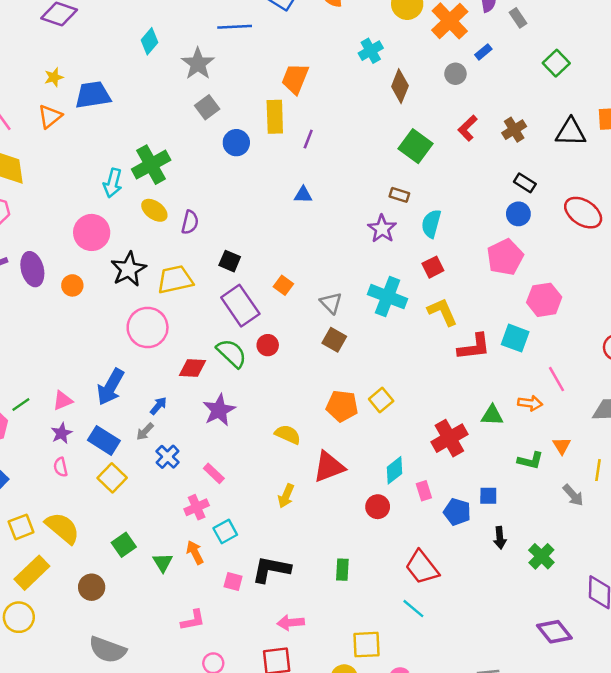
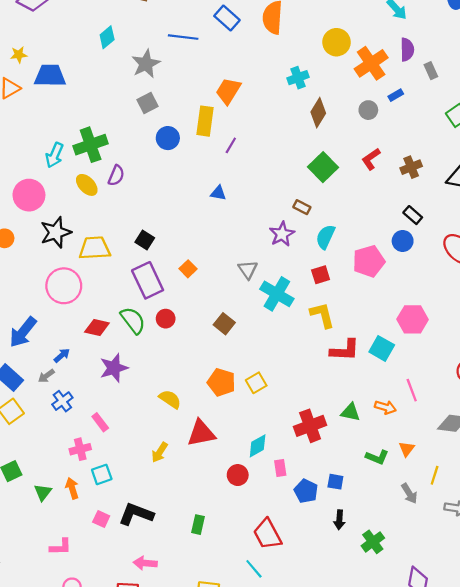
purple semicircle: (190, 222) -> (116, 175), moved
pink pentagon: (505, 257) -> (369, 261), moved
gray triangle: (331, 303) -> (248, 270), moved

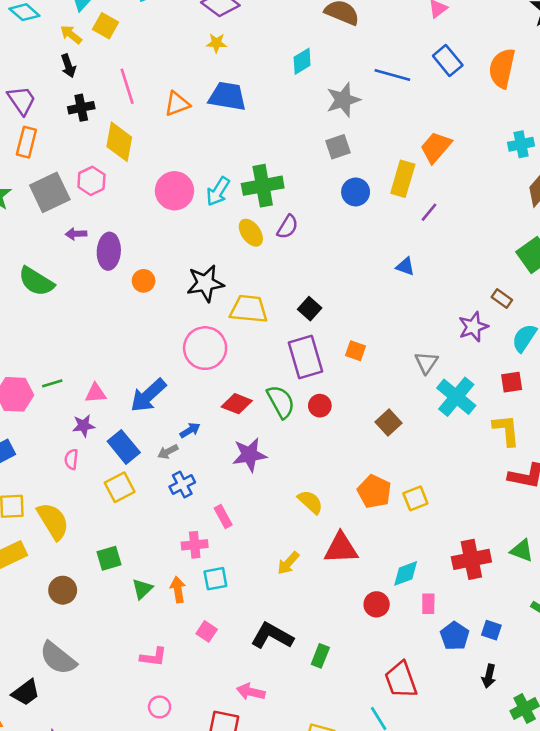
yellow star: (19, 55) -> (216, 43), moved
pink circle: (29, 195) -> (174, 191), moved
orange square: (188, 269) -> (355, 351), turned -35
black L-shape: (136, 514) -> (272, 636), moved

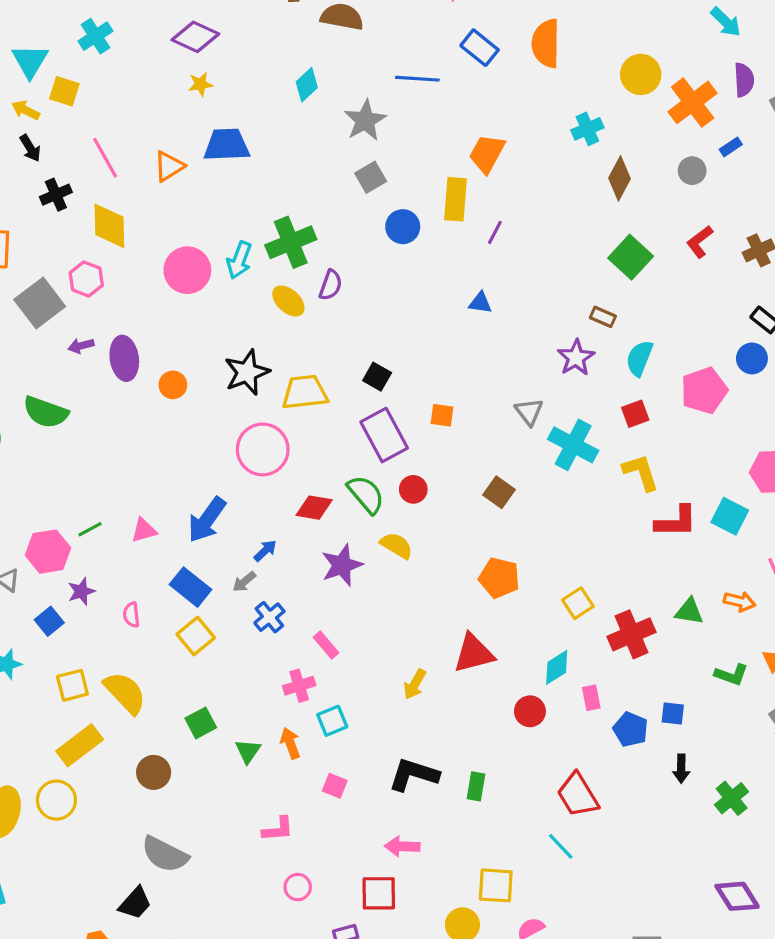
purple star: (84, 426) -> (81, 591), moved
yellow square: (415, 498) -> (578, 603), moved
yellow semicircle: (310, 502) -> (396, 545), moved

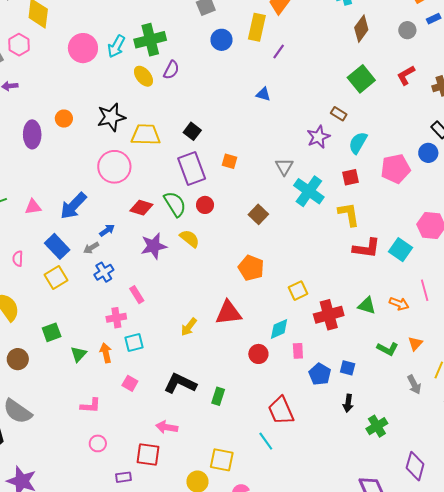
purple ellipse: (124, 358) -> (32, 134), moved

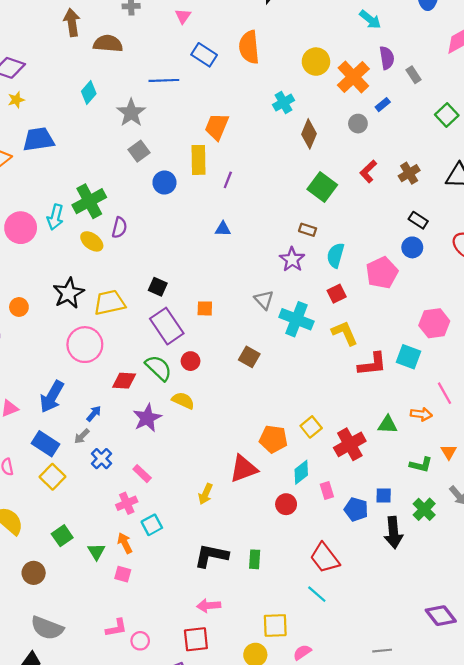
orange pentagon: (251, 268) -> (273, 439), moved
pink square: (130, 383) -> (123, 574), moved
black arrow: (348, 403) -> (393, 532), size x1.6
pink L-shape: (91, 406) -> (116, 628), moved
green cross: (377, 426) -> (424, 509), moved

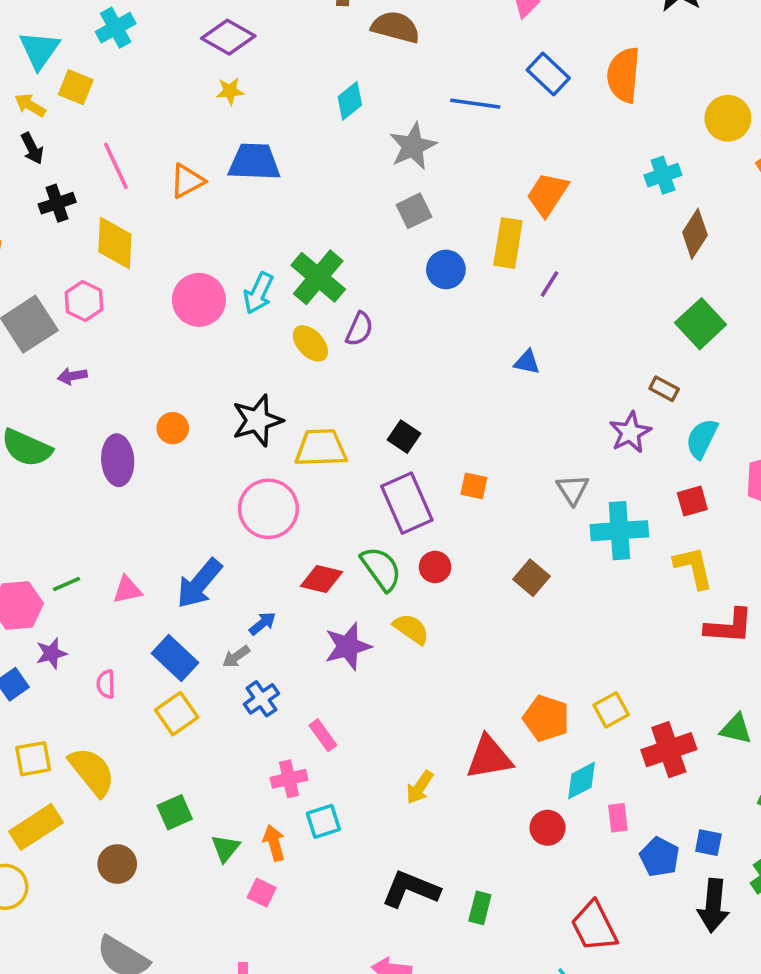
green cross: (89, 201) -> (318, 277), turned -32
cyan cross: (296, 319) -> (619, 531), turned -36

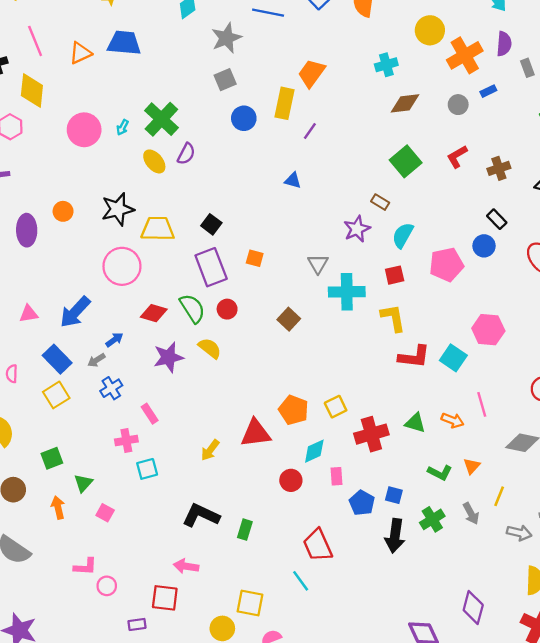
brown diamond: (695, 234) -> (405, 103), turned 48
cyan arrow: (258, 293) -> (123, 127), size x0.6
orange arrow: (274, 843) -> (58, 507), moved

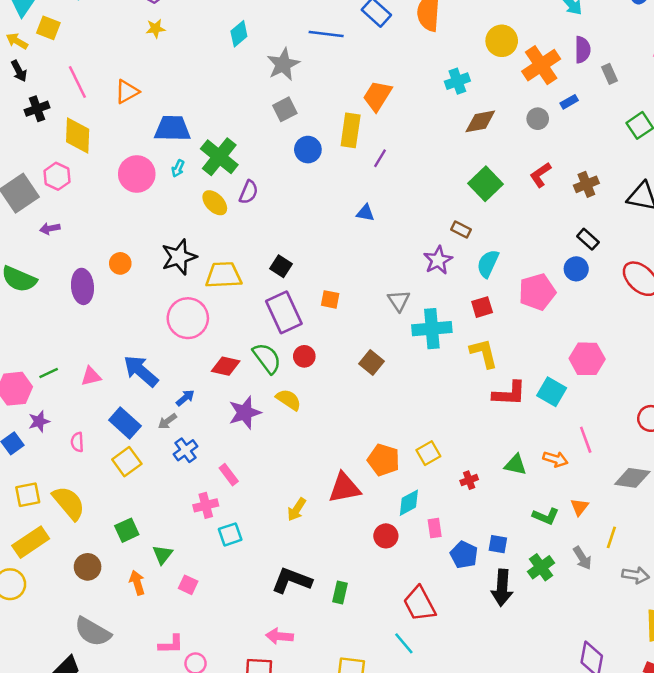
blue trapezoid: (124, 43) -> (172, 129), moved
blue arrow: (75, 312) -> (141, 371), turned 92
red cross: (371, 434) -> (469, 480), size x0.5

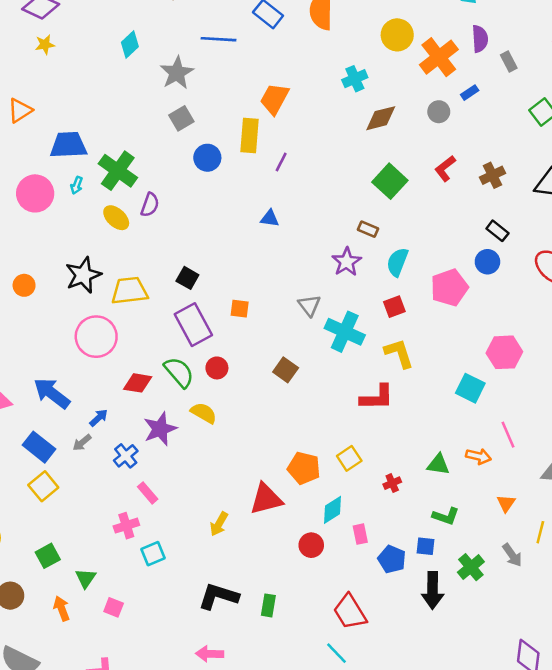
cyan cross: (432, 329) -> (345, 332), turned 33
red L-shape: (509, 394) -> (377, 397), moved
blue cross: (186, 450) -> (126, 456), moved
green L-shape: (546, 516) -> (446, 516), moved

